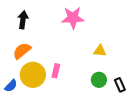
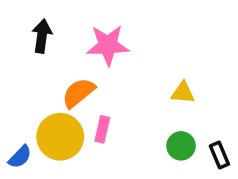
pink star: (73, 18) -> (108, 45), moved
orange semicircle: (22, 51) -> (79, 93), moved

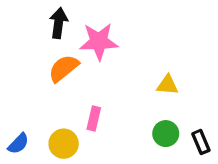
black arrow: (42, 36) -> (59, 23), moved
orange semicircle: (79, 93) -> (64, 68), moved
yellow circle: (60, 137) -> (64, 144), moved, size x0.7

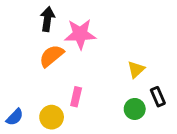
yellow triangle: (167, 85) -> (136, 69), turned -48
black rectangle: (201, 142) -> (158, 97), moved

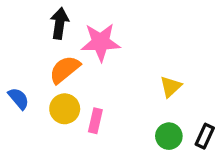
black rectangle: (158, 97) -> (205, 136), moved, turned 48
blue semicircle: (15, 117) -> (19, 99), moved, turned -84
yellow circle: (52, 117) -> (65, 109), moved

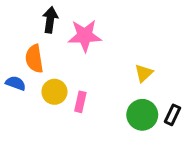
orange semicircle: (65, 69) -> (34, 59), moved, turned -60
blue semicircle: (19, 99) -> (16, 83), turned -30
green circle: (169, 136) -> (142, 115), size x1.4

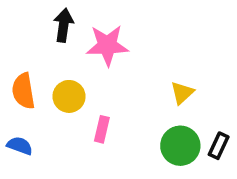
orange semicircle: (34, 59) -> (23, 91), moved
blue semicircle: (16, 83) -> (20, 146), moved
yellow circle: (54, 92) -> (69, 96), moved

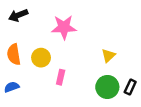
black arrow: (64, 25) -> (18, 15), moved, turned -120
blue semicircle: (20, 146) -> (12, 87), turned -40

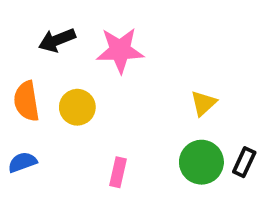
black arrow: (18, 15) -> (57, 40), moved
pink rectangle: (61, 77) -> (118, 172), moved

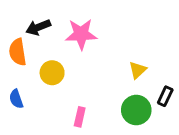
orange semicircle: (26, 101) -> (18, 52), moved
blue semicircle: (22, 162) -> (16, 99), moved, turned -90
black rectangle: (244, 162) -> (165, 96), moved

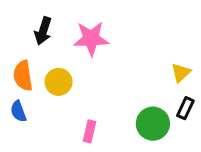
black arrow: (38, 27) -> (43, 31), turned -50
orange semicircle: (18, 52) -> (23, 76), moved
yellow triangle: (138, 70) -> (181, 73), moved

